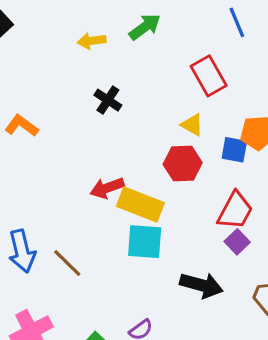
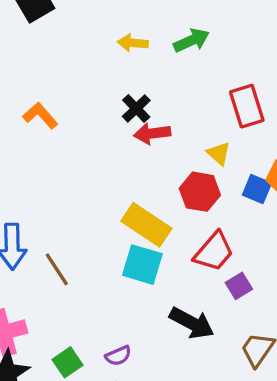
red arrow: (107, 188) -> (152, 133), moved
red trapezoid: (235, 211) -> (214, 252), moved

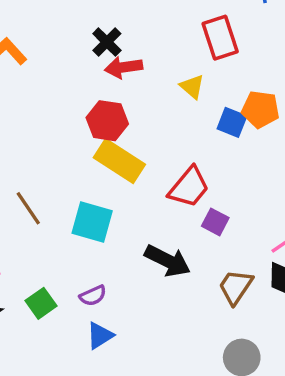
red hexagon: (200, 192) -> (107, 121), moved
cyan square: (142, 265) -> (92, 222), moved
purple square: (239, 286) -> (215, 222), turned -30

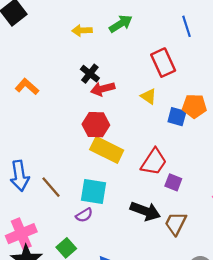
brown trapezoid: (236, 287) -> (176, 223), moved
purple semicircle: (93, 296) -> (84, 215), moved

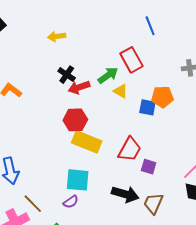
green arrow: (121, 24) -> (108, 75), moved
brown line: (51, 187) -> (33, 204), moved

